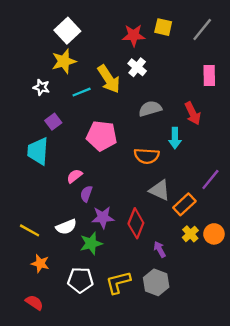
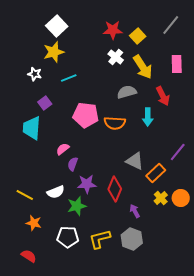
yellow square: (163, 27) -> (138, 36), moved, turned 35
yellow arrow: (109, 79) -> (143, 67), moved
orange semicircle: (147, 156) -> (115, 123), moved

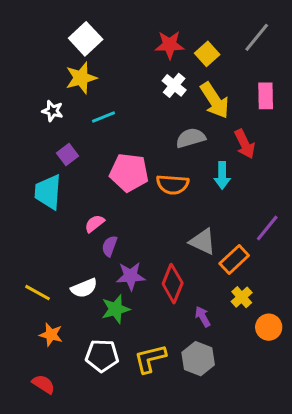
orange circle: (181, 198) -> (269, 327), moved

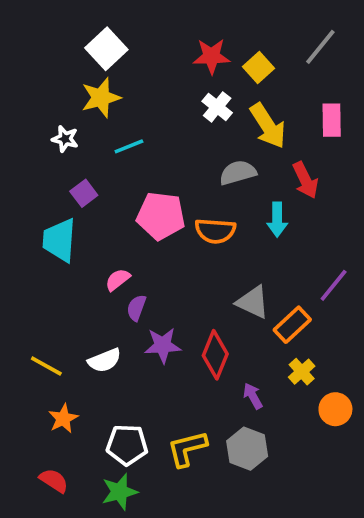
green star: (116, 309) -> (120, 492), moved
orange star: (51, 335) -> (63, 419), turned 30

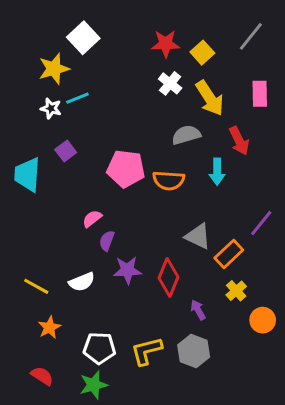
yellow star: (101, 98) -> (54, 69), moved
cyan line: (129, 146) -> (77, 98), moved
cyan trapezoid: (59, 240) -> (27, 175), moved

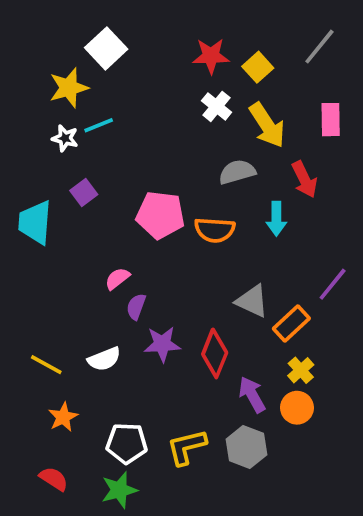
purple arrow: (198, 310) -> (252, 395), size x1.4
orange circle: (263, 320) -> (297, 408), moved

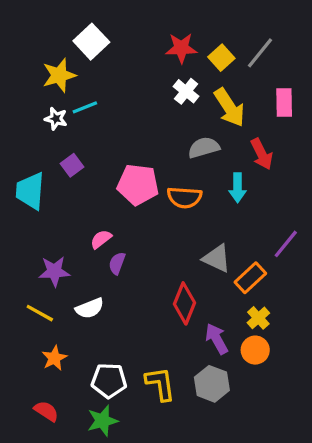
gray line: (319, 47) -> (260, 53), moved
purple star: (162, 344) -> (54, 271), moved
yellow L-shape: (187, 447) -> (160, 384), turned 96

